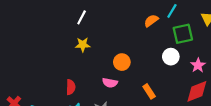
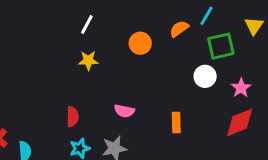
orange circle: (122, 62) -> (140, 43), moved
orange rectangle: (149, 91) -> (176, 122), turned 32

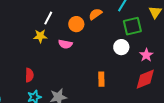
white line: (87, 24) -> (48, 18), moved
orange semicircle: (179, 29) -> (95, 14), moved
pink semicircle: (124, 111) -> (65, 44), moved

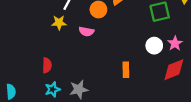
white circle: (121, 47) -> (154, 46), moved

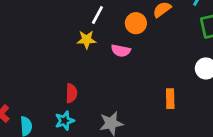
cyan star: (52, 89) -> (65, 121), moved

